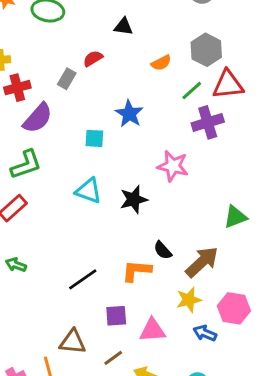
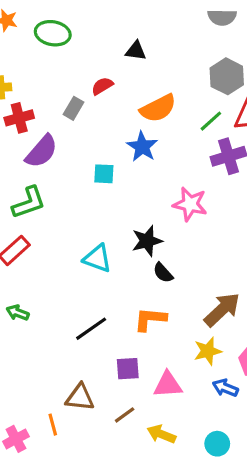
orange semicircle: (161, 63) -> (158, 108), moved, size x1.6
cyan triangle: (89, 191) -> (97, 258), moved
black semicircle: (163, 250) -> (163, 273), moved

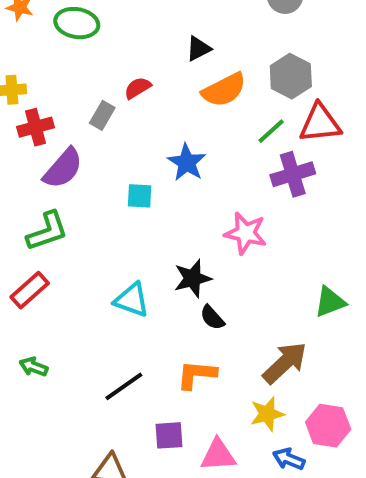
black triangle: (136, 51) -> (198, 49), moved, turned -35
orange semicircle: (158, 108) -> (224, 90), moved

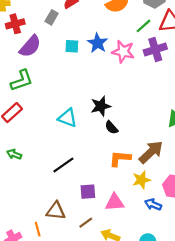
cyan square: (140, 196) -> (72, 46), moved
pink star: (246, 233) -> (123, 52), moved
orange L-shape: (197, 375) -> (120, 159), moved

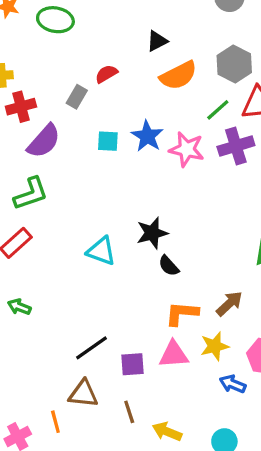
brown arrow: (151, 152) -> (229, 304), size x0.7
black line: (63, 165) -> (91, 348), moved
pink triangle: (115, 202) -> (174, 354), moved
brown line: (86, 223) -> (129, 412), turned -72

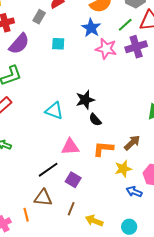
blue star: (147, 136) -> (91, 28), moved
pink triangle: (174, 354) -> (70, 147), moved
purple square: (133, 364) -> (73, 180), turned 35
brown line: (129, 412) -> (71, 209), turned 40

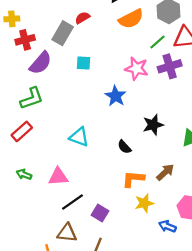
gray rectangle: (39, 17) -> (63, 33), size x1.5
blue star: (91, 28) -> (116, 96), moved
black star: (85, 100) -> (153, 125), moved
pink triangle: (70, 147) -> (58, 177), moved
yellow star: (123, 169) -> (144, 203), moved

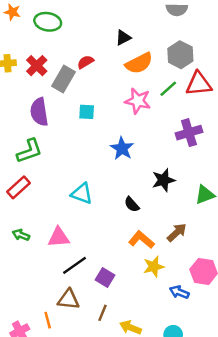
red cross: (25, 40) -> (37, 66), moved, turned -30
purple semicircle: (40, 63) -> (39, 112), turned 130
purple cross: (170, 66) -> (189, 133), moved
pink star: (137, 68) -> (138, 101), moved
orange L-shape: (133, 179) -> (141, 240), turned 35

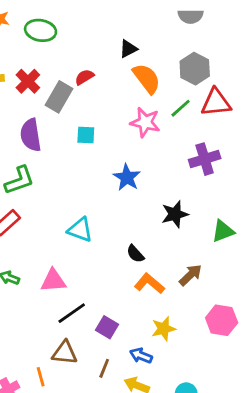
orange semicircle: (139, 63) -> (147, 78), turned -100
black semicircle: (132, 204) -> (135, 254), moved
yellow star: (154, 267) -> (164, 329), moved
blue arrow: (179, 292) -> (141, 356), moved

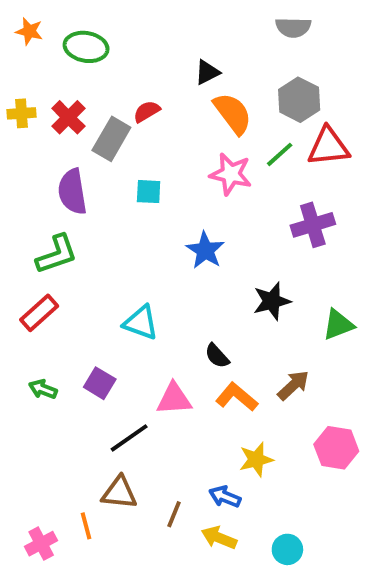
pink triangle: (53, 281) -> (174, 399), moved
purple square: (107, 327) -> (100, 383), moved

